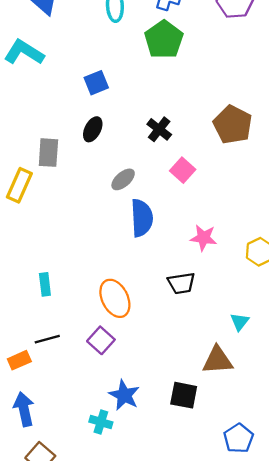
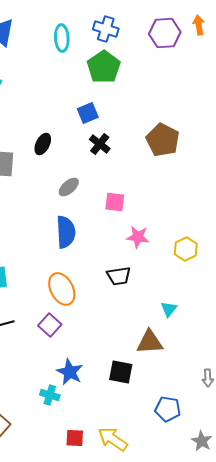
blue square: (96, 83) -> (88, 113), moved
pink square: (183, 170) -> (115, 202), moved, turned -35
blue semicircle: (142, 218) -> (66, 232), moved
blue pentagon: (238, 438) -> (168, 409), turned -30

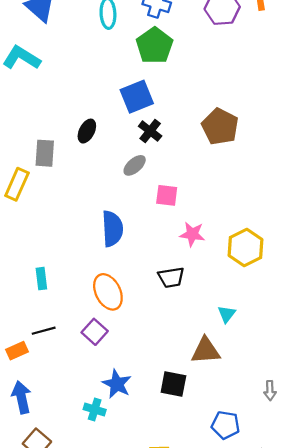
blue square: (88, 113) -> (137, 97), size x1.4
gray ellipse: (69, 187) -> (135, 165), moved
yellow hexagon: (186, 249) -> (245, 247), size x1.4

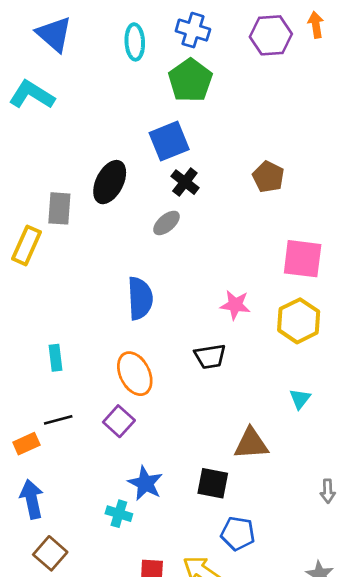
brown pentagon: (220, 127) -> (268, 177), size x0.7
black ellipse: (87, 131) -> (110, 182), size x1.5
pink square: (167, 195) -> (303, 259), moved, size x1.5
cyan triangle: (227, 314) -> (300, 399), moved
blue pentagon: (226, 425) -> (238, 533), moved

